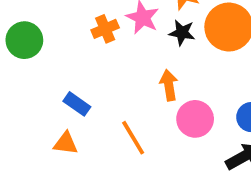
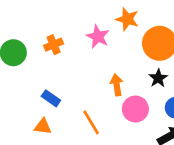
orange cross: (105, 29) -> (54, 45), moved
black star: (182, 33) -> (158, 78), moved, turned 30

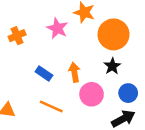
blue rectangle: (51, 98) -> (44, 74), moved
orange line: (91, 122) -> (51, 106), turned -35

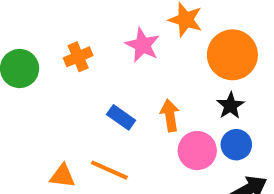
blue circle: (128, 93) -> (236, 145), moved
orange line: (51, 106) -> (109, 170), moved

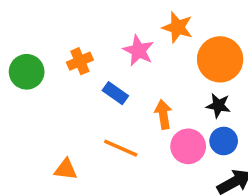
black star: (230, 106) -> (218, 106), turned -30
blue rectangle: (121, 117) -> (115, 93), moved
orange line: (109, 170) -> (121, 148), moved

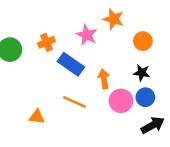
orange circle: (220, 59) -> (143, 41), size x0.6
blue rectangle: (115, 93) -> (71, 64), size x1.5

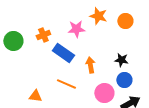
pink star: (87, 35) -> (76, 29), turned -30
orange circle: (143, 41) -> (125, 21), moved
pink circle: (121, 101) -> (104, 93), moved

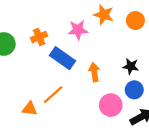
orange line: (66, 84) -> (53, 95), moved, turned -66

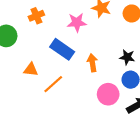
orange cross: (39, 37) -> (36, 16), moved
orange triangle: (30, 109) -> (31, 70), moved

